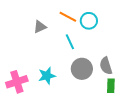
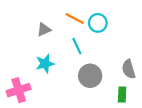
gray semicircle: (106, 66) -> (129, 69), moved
cyan star: (47, 76) -> (45, 64), moved

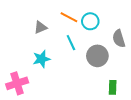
gray semicircle: (129, 69) -> (119, 39), moved
gray circle: (90, 76) -> (97, 56), moved

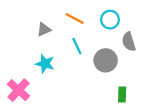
cyan circle: (90, 21) -> (110, 20), moved
cyan star: (41, 59) -> (45, 64), turned 30
pink cross: (17, 83) -> (19, 90), turned -30

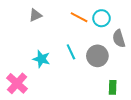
orange line: (75, 18) -> (79, 17), moved
gray triangle: (44, 30) -> (35, 15), moved
cyan line: (77, 46) -> (71, 52), moved

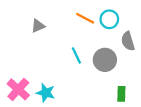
gray triangle: (35, 15) -> (38, 26), moved
cyan star: (41, 59) -> (46, 93), moved

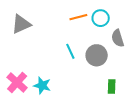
orange line: (85, 18) -> (78, 17), turned -42
gray triangle: (38, 26) -> (21, 24), moved, size x1.5

